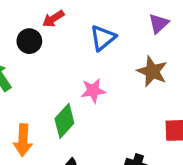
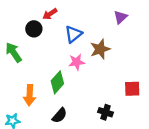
blue triangle: (103, 38) -> (73, 34), moved
brown star: (152, 71) -> (100, 49), moved, turned 30

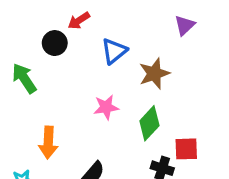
pink star: (77, 62) -> (106, 107), moved
green diamond: (57, 82) -> (149, 123), moved
red square: (132, 89) -> (186, 149), moved

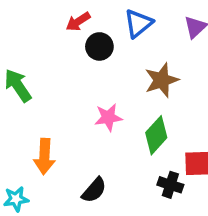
black circle: (55, 43) -> (99, 46), moved
blue triangle: (114, 51) -> (138, 23), moved

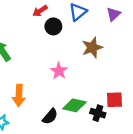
pink star: (108, 117) -> (59, 71), turned -30
green diamond: (156, 135) -> (74, 105), moved, turned 60

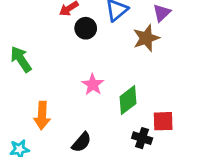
brown star: (92, 48) -> (146, 38), moved
green diamond: (74, 105) -> (128, 100), moved, turned -50

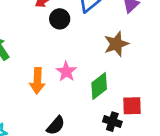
brown star: (146, 38) -> (116, 44), moved
orange arrow: (42, 116) -> (37, 81), moved

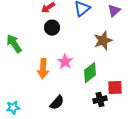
black circle: (60, 19) -> (52, 28), moved
black cross: (112, 122) -> (100, 100), turned -32

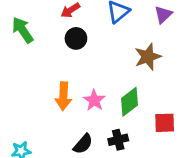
green arrow: (14, 44) -> (23, 30), moved
pink star: (65, 62) -> (94, 100), moved
black cross: (100, 100) -> (118, 140), moved

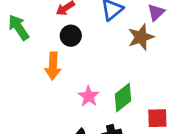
brown star: (148, 57) -> (141, 37), moved
orange arrow: (63, 96) -> (53, 66), moved

